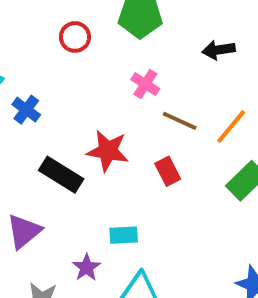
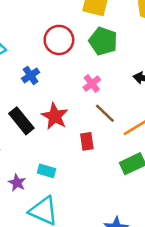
red circle: (75, 37) -> (59, 40), size x1.5
blue cross: (26, 110) -> (31, 75), moved
purple star: (86, 267) -> (17, 183), turned -30

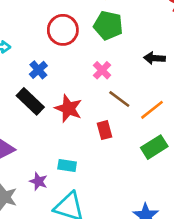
black rectangle: (21, 121) -> (30, 101), moved

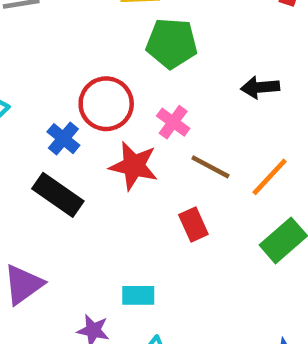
red circle: (63, 30) -> (106, 104), moved
red star: (68, 108) -> (134, 166), moved

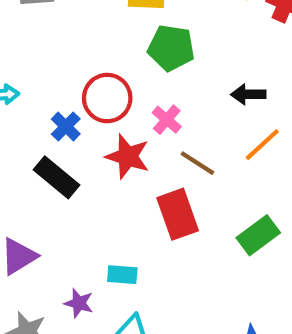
orange line: (270, 177) -> (262, 145), moved
red rectangle: (193, 224) -> (178, 214), size x1.6

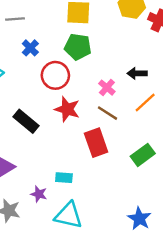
green pentagon: (171, 48) -> (78, 47), moved
pink cross: (167, 120) -> (107, 88), moved
blue cross: (66, 127) -> (30, 48), moved

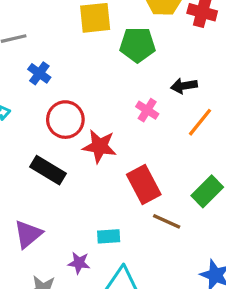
green pentagon: (78, 47) -> (137, 45), moved
red circle: (55, 75) -> (65, 120), moved
brown line: (108, 113) -> (167, 221), moved

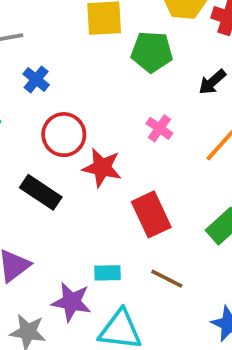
black arrow: (184, 86) -> (212, 82), moved, turned -35
brown line: (167, 221) -> (167, 279), moved
purple star: (79, 263) -> (71, 302), size x1.5

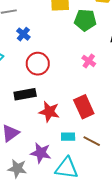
red star: (102, 168) -> (49, 112), moved
black rectangle: (41, 192) -> (25, 94), turned -45
cyan rectangle: (107, 273) -> (68, 137), moved

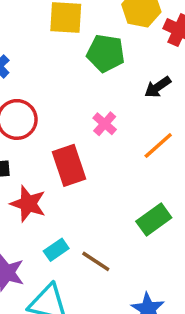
red rectangle: (84, 107) -> (69, 165), moved
cyan rectangle: (68, 137) -> (56, 250), turned -40

